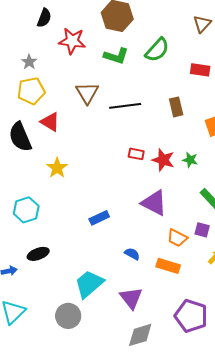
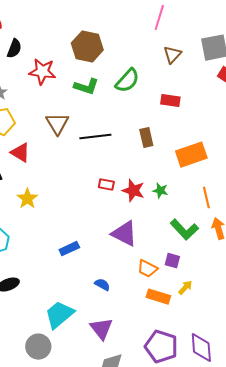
orange rectangle: (168, 266) -> (158, 297), moved

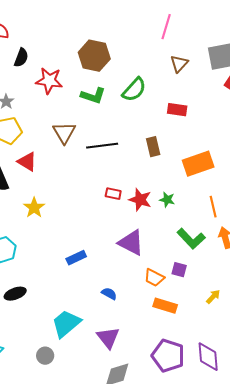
yellow arrow: (185, 288) -> (213, 297), moved
gray circle: (38, 347) -> (45, 356), size x0.7

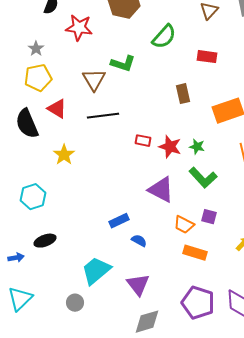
green L-shape: (93, 96) -> (123, 64), moved
black line: (102, 146) -> (103, 116), moved
green L-shape: (191, 239) -> (203, 178), moved
blue rectangle: (76, 258) -> (119, 221), moved

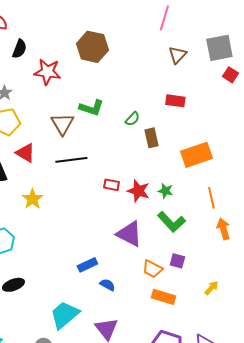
green semicircle: (164, 37) -> (132, 119), moved, size x0.6

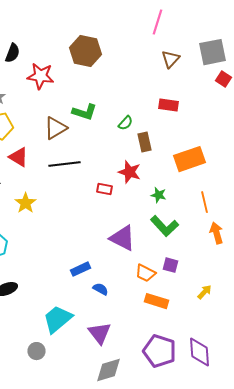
brown triangle: (62, 124) -> (56, 128), turned 30
red star: (138, 191) -> (130, 172), moved

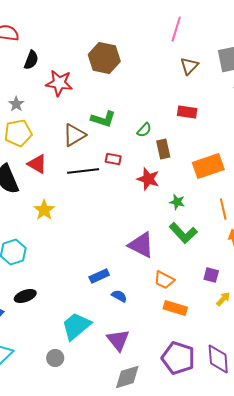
red rectangle: (104, 189) -> (113, 159), moved
purple square: (170, 265) -> (211, 275), moved

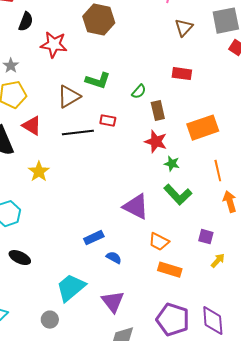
red star: (148, 179) -> (156, 142), moved
black ellipse: (25, 296) -> (20, 258), turned 45

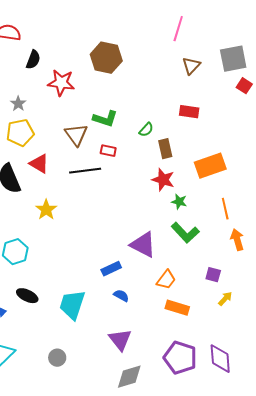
brown triangle: (69, 97) -> (76, 135), turned -35
red rectangle: (108, 121) -> (108, 151), moved
blue rectangle: (94, 238) -> (111, 269), moved
orange trapezoid: (159, 242) -> (166, 280), turned -80
cyan trapezoid: (71, 288) -> (72, 305), moved, turned -32

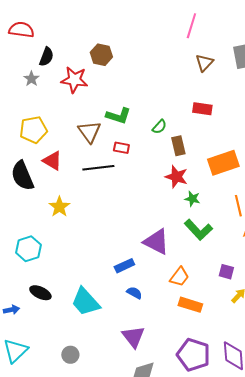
brown hexagon: (106, 58) -> (101, 55), moved, size x0.7
gray star: (18, 104) -> (31, 79), moved
cyan trapezoid: (72, 305) -> (85, 302), turned -60

